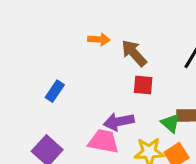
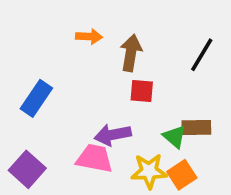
brown arrow: (134, 53) -> (131, 53), turned 52
blue rectangle: (55, 91) -> (36, 98), size x1.4

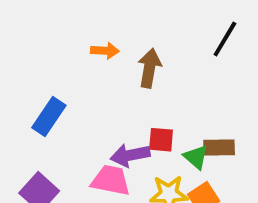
black line: (202, 55) -> (225, 39), moved
red square: (142, 91) -> (161, 140), moved

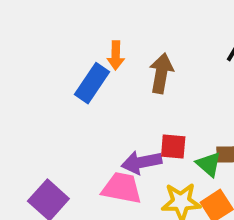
orange arrow: (105, 51) -> (116, 55), turned 88
blue rectangle: (49, 116) -> (92, 83), moved

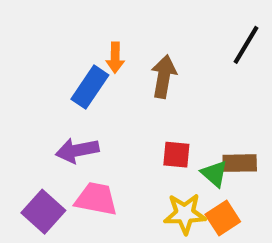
purple arrow: (141, 162) -> (77, 150), moved
pink trapezoid: (122, 188) -> (96, 199), moved

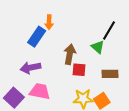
black line: (246, 45) -> (109, 30), moved
brown arrow: (164, 77) -> (70, 54), moved
green triangle: (214, 174) -> (98, 47), moved

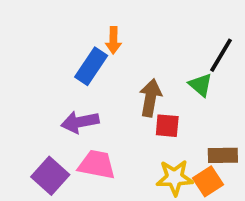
brown rectangle: (110, 74) -> (223, 155), moved

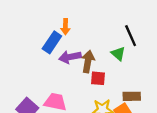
black line: (221, 55) -> (131, 36), turned -55
purple arrow: (80, 122) -> (70, 57), moved

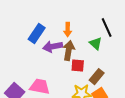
orange arrow: (65, 27) -> (68, 30), moved
brown rectangle: (132, 96) -> (97, 77), moved, turned -49

